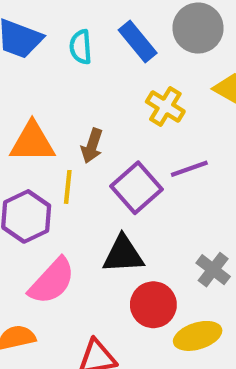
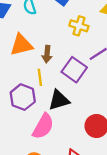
orange triangle: (32, 142) -> (21, 45), moved
black triangle: (123, 254) -> (59, 100), moved

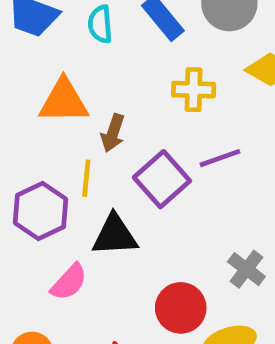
yellow cross: (79, 26) -> (194, 90), turned -30
pink semicircle: (43, 126) -> (69, 282), size x0.7

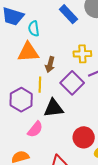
cyan semicircle: (100, 24) -> (34, 29), moved
yellow cross: (194, 90) -> (82, 54), moved

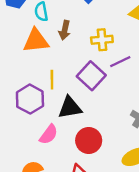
brown arrow: (50, 65) -> (65, 30), moved
red circle: (84, 137) -> (89, 141), moved

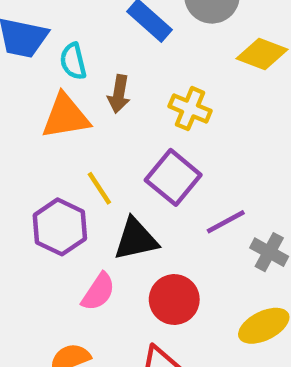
yellow cross: (102, 40) -> (190, 109), turned 30
purple line: (120, 62) -> (226, 222), moved
yellow line: (52, 80) -> (99, 188), turned -30

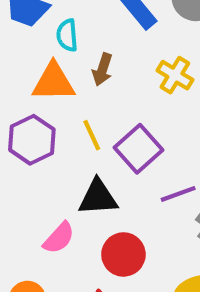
yellow cross: (190, 109) -> (175, 75), moved
yellow line: (99, 188) -> (92, 135), moved
purple hexagon: (60, 227) -> (32, 140), moved

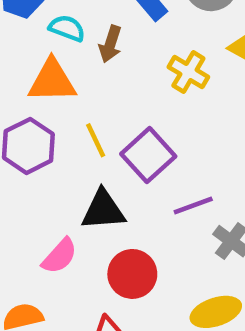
cyan semicircle: (67, 35) -> (67, 28), turned 116
brown arrow: (102, 70) -> (110, 44), moved

